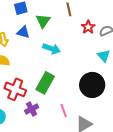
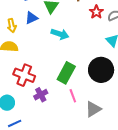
blue triangle: (23, 32) -> (31, 18), turned -40
green rectangle: (45, 83) -> (66, 73), moved

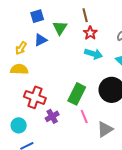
red star: (96, 12) -> (90, 33), moved
yellow arrow: (12, 25) -> (21, 48), turned 48
cyan arrow: (60, 34) -> (93, 54), moved

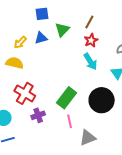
brown line: (85, 15) -> (89, 22), turned 32
cyan arrow: (93, 54) -> (90, 61), turned 30

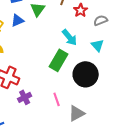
red star: (91, 40) -> (81, 10), moved
green rectangle: (67, 98) -> (59, 60), moved

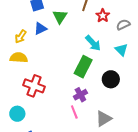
black circle: (86, 74) -> (111, 79), size x0.7
purple cross: (25, 97) -> (80, 95), moved
pink line: (57, 99) -> (74, 112), moved

